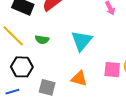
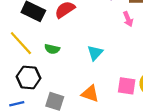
cyan triangle: (82, 41) -> (95, 53), size x0.7

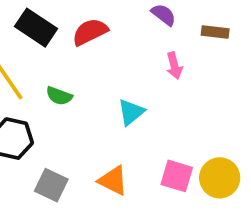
pink arrow: (128, 19) -> (174, 66), moved

